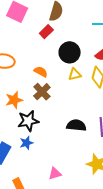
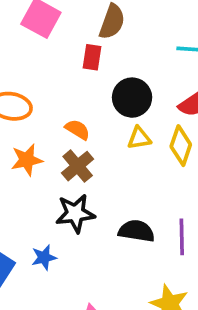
red rectangle: (46, 32) -> (92, 57), turned -40
orange star: (14, 100) -> (27, 160), moved
black star: (28, 121) -> (75, 213), moved

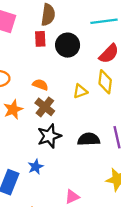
black circle: (132, 98) -> (68, 45), moved
yellow triangle: (139, 138) -> (80, 91), moved

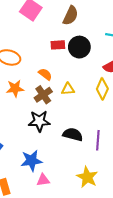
red rectangle: (40, 39) -> (58, 45), moved, turned 72
yellow triangle: (80, 91) -> (68, 89), moved
blue star: (36, 167) -> (31, 161), moved, size x1.5

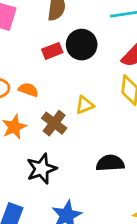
orange semicircle: (45, 74) -> (28, 90), moved
black star: (39, 121) -> (42, 169), moved

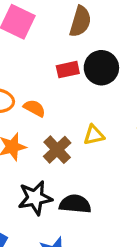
black semicircle: (110, 163) -> (75, 204), moved

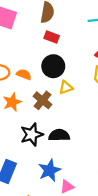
black circle: (101, 68) -> (53, 66), moved
red rectangle: (68, 70) -> (52, 37), moved, turned 40

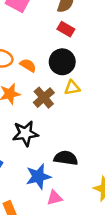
black semicircle: (59, 135) -> (66, 158), moved

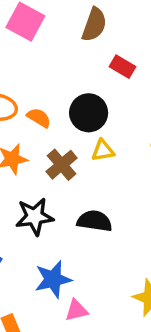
red rectangle: (66, 29) -> (122, 67), moved
black semicircle: (66, 158) -> (95, 221), moved

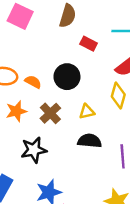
yellow triangle: (103, 151) -> (87, 112), moved
black semicircle: (95, 221) -> (90, 141), moved

